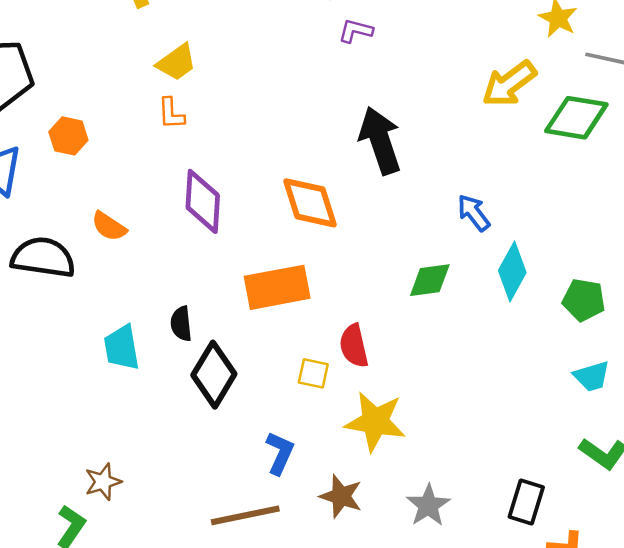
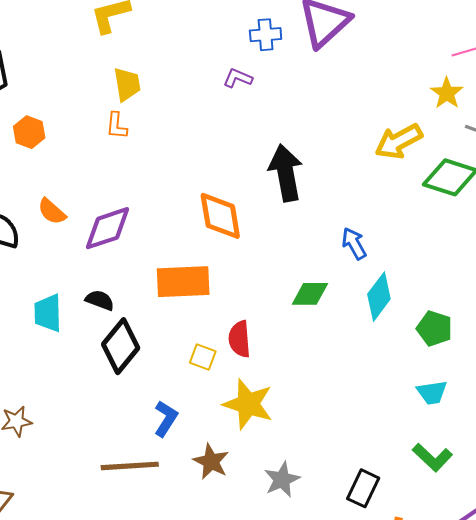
purple L-shape: (356, 31) -> (238, 78), moved
yellow trapezoid: (177, 62) -> (127, 84), turned -72
purple diamond: (203, 201) -> (107, 228), moved, turned 60
black semicircle: (181, 324) -> (100, 300), turned 108

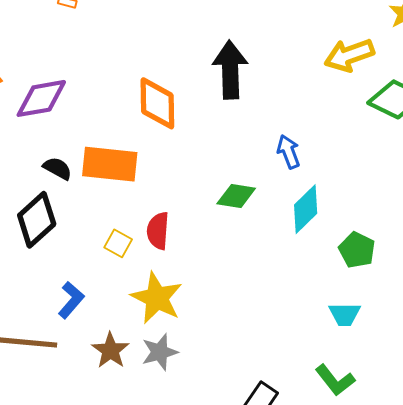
black semicircle: (100, 300) -> (58, 168), moved
gray star: (282, 479) -> (160, 352), moved

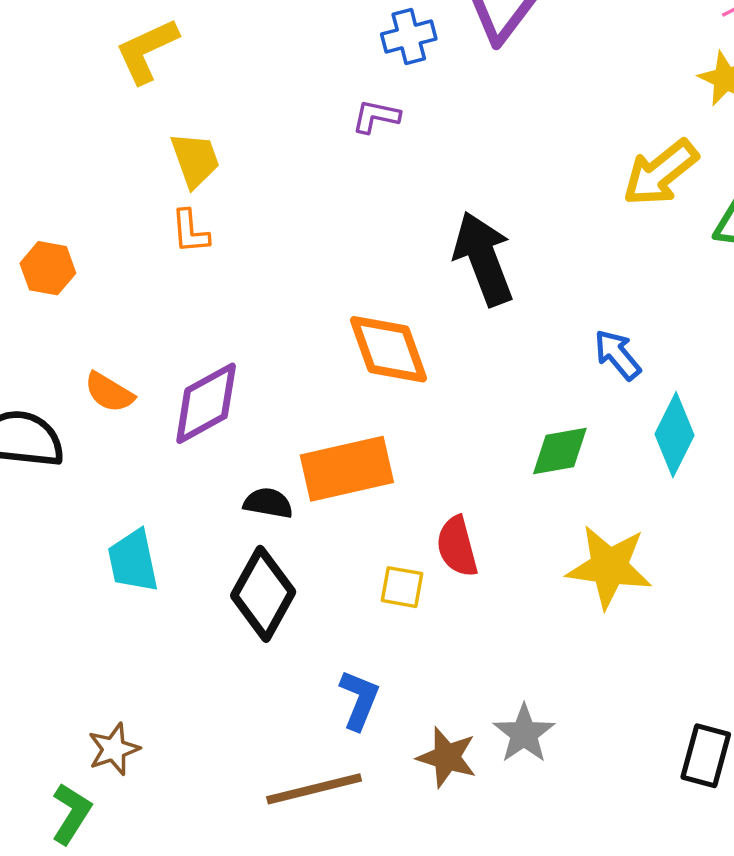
yellow star: (157, 298) -> (609, 567), moved

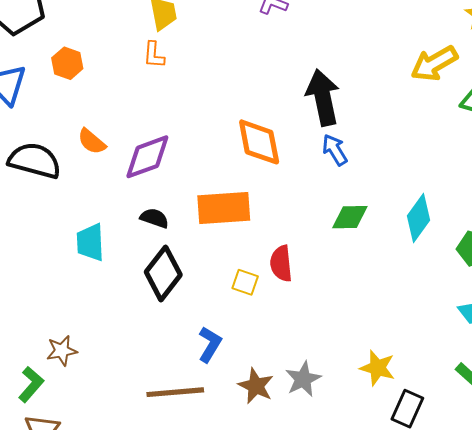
blue arrow: (617, 355) -> (335, 150), moved
black semicircle: (268, 503) -> (154, 218), moved
yellow star: (609, 567) -> (378, 368), moved, size x0.7

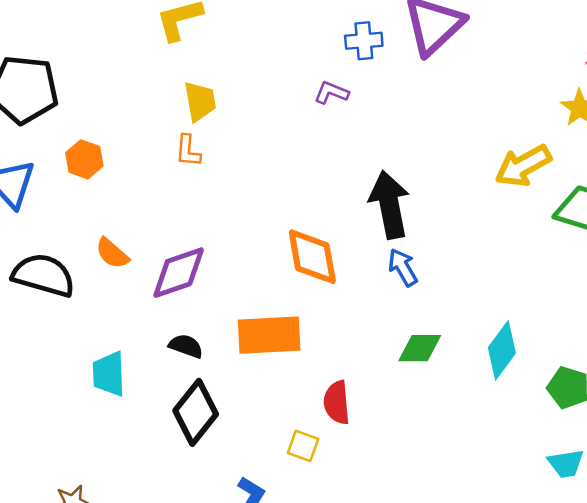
yellow square: (245, 282) -> (303, 446), moved

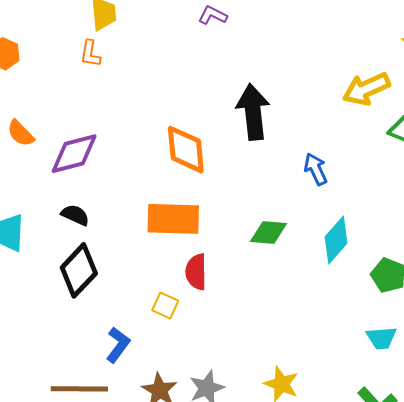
blue arrow: (403, 267) -> (316, 169), moved
orange rectangle: (269, 335) -> (173, 219), moved

